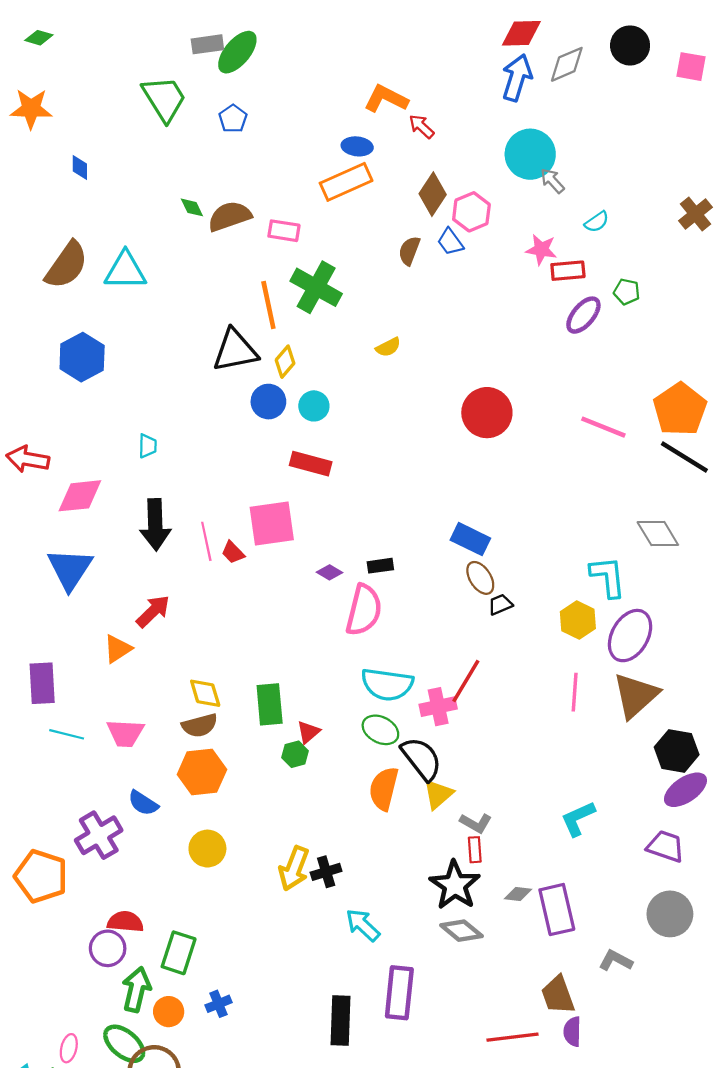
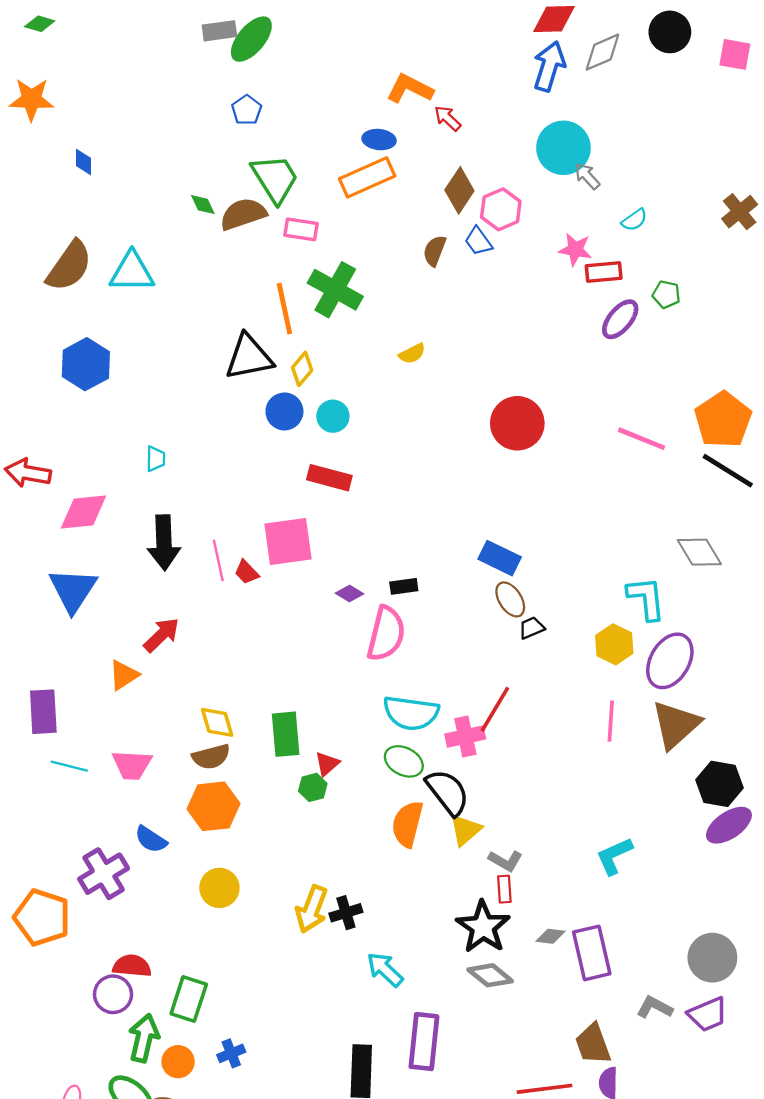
green trapezoid: (164, 99) -> (275, 179), moved
purple trapezoid: (666, 846) -> (708, 1014), moved, turned 138

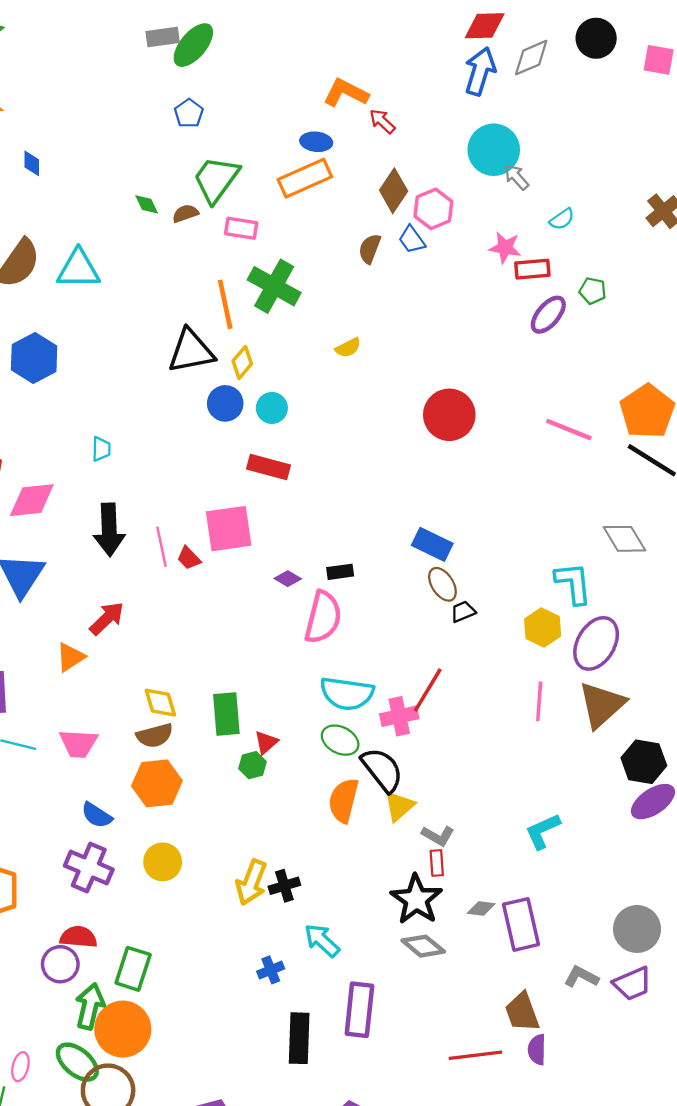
green trapezoid: (275, 179) -> (216, 179), turned -112
brown semicircle: (243, 214) -> (185, 213), size x0.6
purple cross: (104, 874) -> (89, 868), moved, turned -36
blue cross: (231, 1053) -> (271, 970), moved
orange circle: (178, 1062) -> (123, 1029), size x1.8

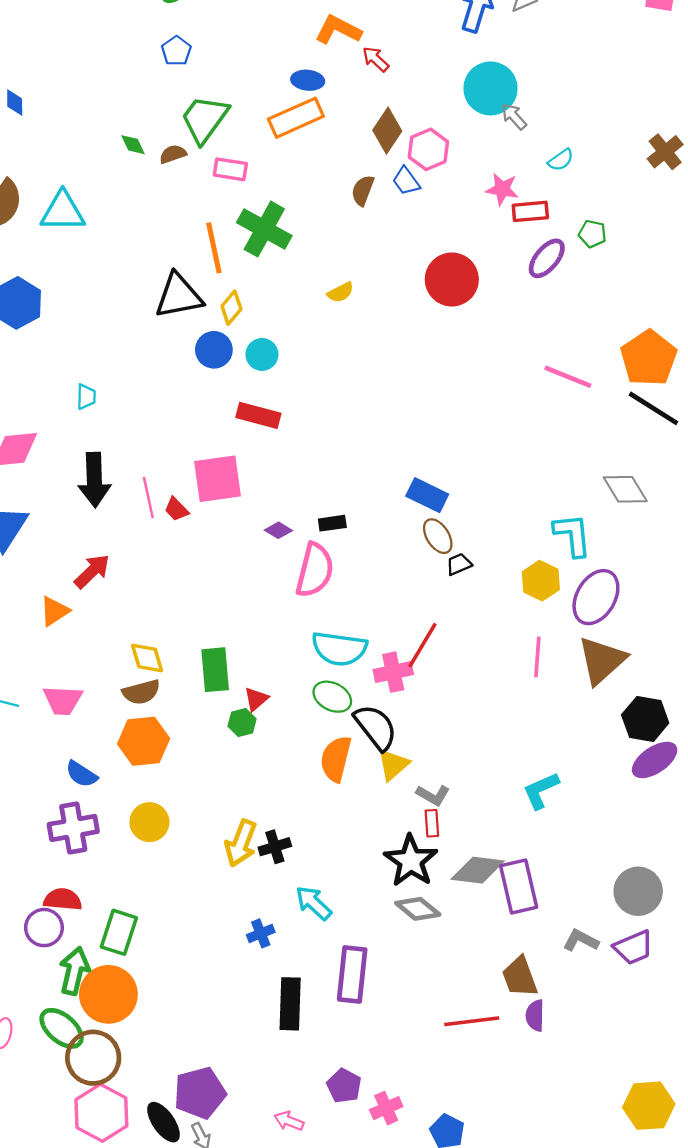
red circle: (449, 415) -> (452, 279), moved
purple cross: (89, 868) -> (73, 828), turned -33
gray diamond: (481, 908) -> (478, 870), size x1.8

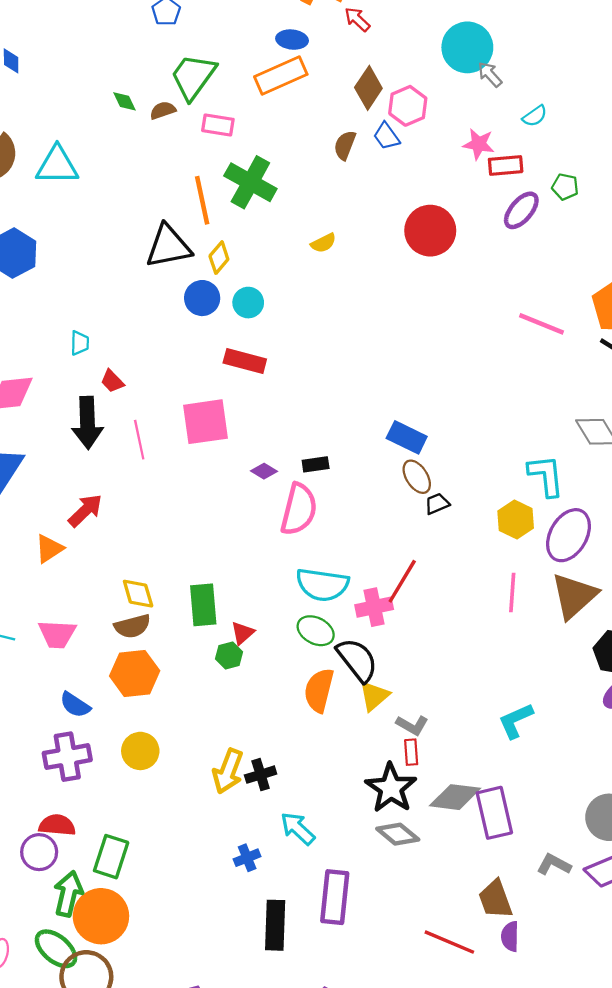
red trapezoid: (176, 509) -> (112, 381), moved
red line: (472, 1021) -> (449, 942), turned 30

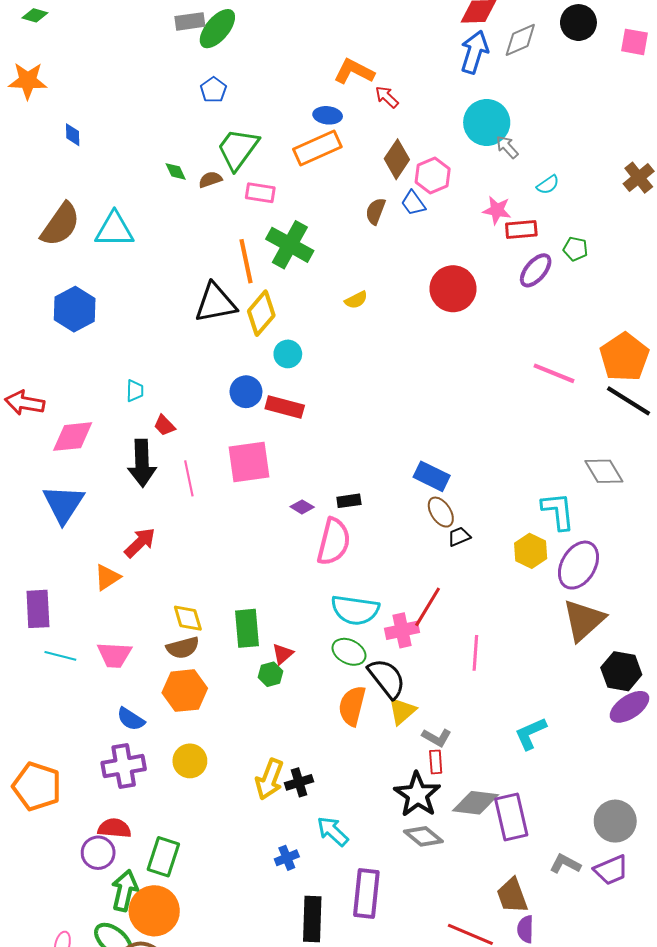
yellow diamond: (219, 258) -> (261, 313), size x1.5
blue circle: (202, 298) -> (246, 392), moved
pink line: (512, 592) -> (475, 653), moved

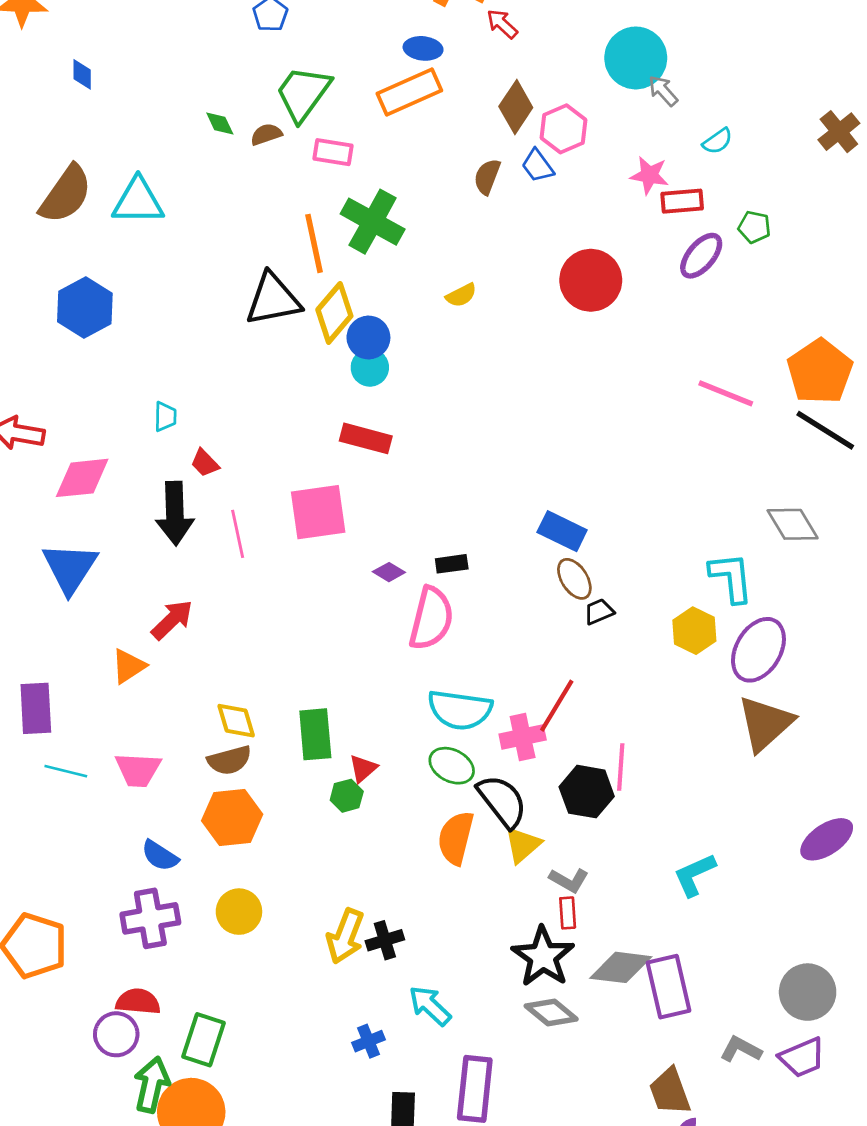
blue circle: (246, 392) -> (368, 338), moved
black hexagon: (621, 671) -> (587, 792), moved

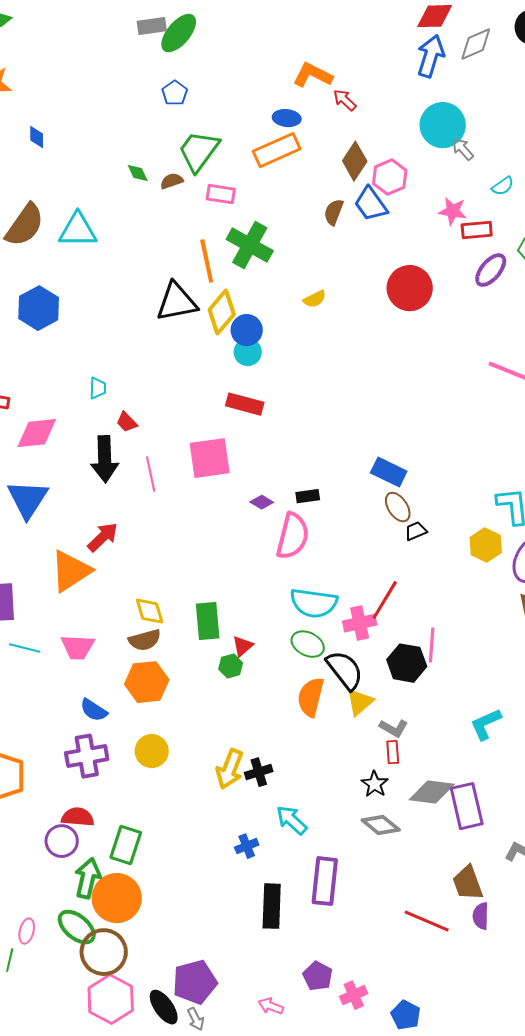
blue trapezoid: (538, 166) -> (371, 204), size x1.4
orange triangle: (128, 666) -> (71, 571), size x1.6
black star: (543, 957) -> (375, 784), size x0.6

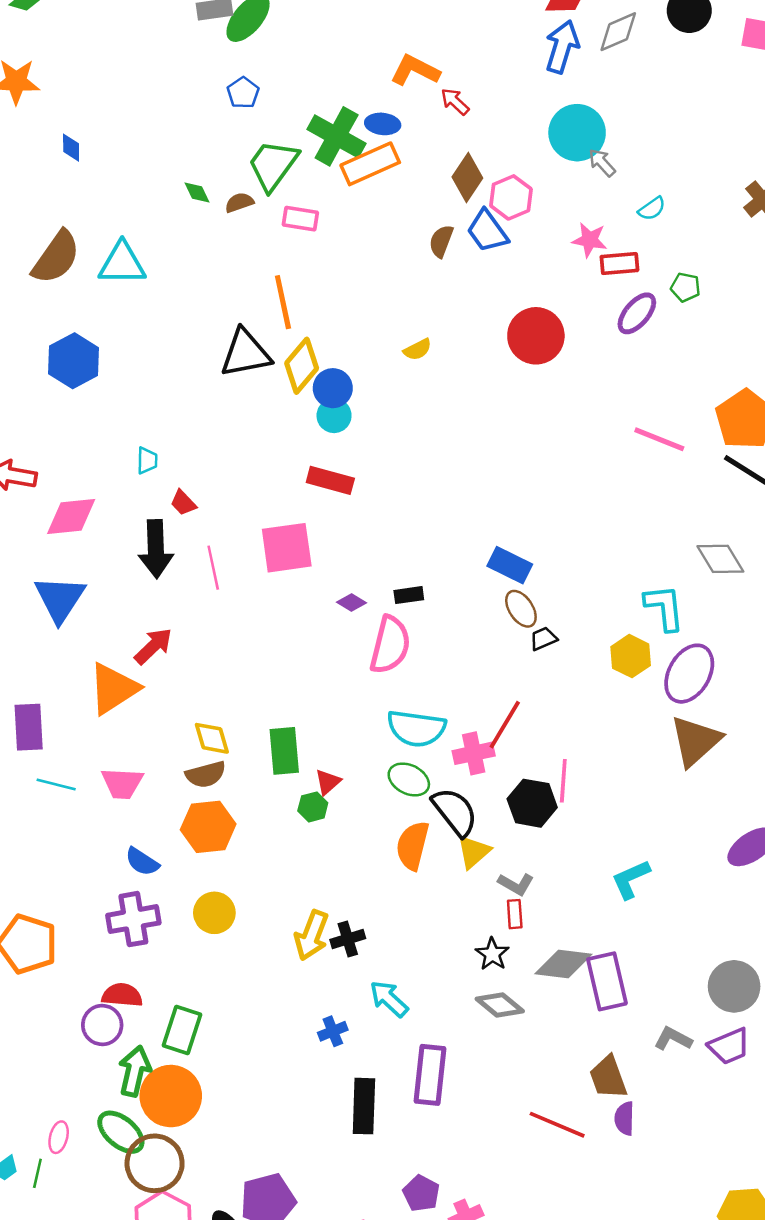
green cross: (250, 245) -> (337, 136), moved

